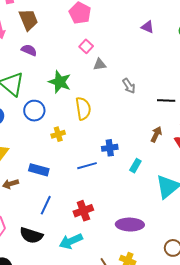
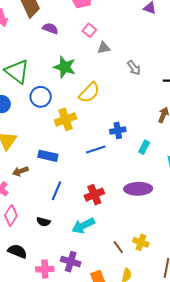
purple semicircle: (29, 50) -> (50, 28), moved
yellow semicircle: (83, 109) -> (89, 93), turned 55
yellow cross: (58, 134) -> (66, 119), size x1.5
purple ellipse: (130, 225) -> (138, 189), moved
black semicircle: (31, 235) -> (43, 222), size x0.6

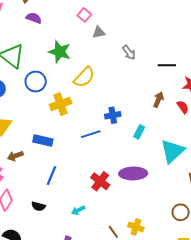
purple semicircle: (50, 28) -> (34, 18), moved
red cross: (94, 195) -> (100, 181), moved, turned -30
cyan arrow: (83, 226) -> (78, 210), size x0.6

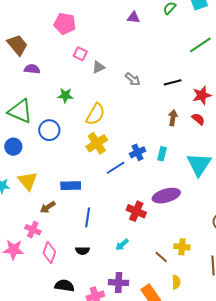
green star: (60, 52) -> (65, 95), size x0.7
yellow cross: (61, 104) -> (97, 143), moved
blue cross: (113, 115) -> (138, 152), moved

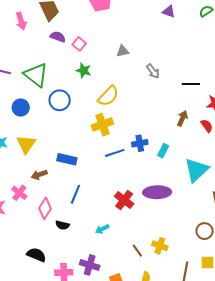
pink square: (80, 54) -> (79, 44), moved
pink diamond: (49, 252) -> (45, 208), moved

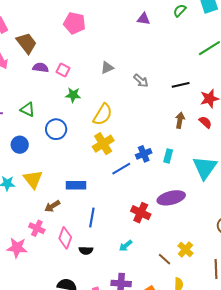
green triangle: (36, 75) -> (28, 109), size x0.6
yellow cross: (160, 246) -> (185, 250), turned 35

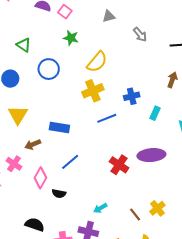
blue cross: (144, 154) -> (132, 96), moved
blue line: (92, 218) -> (70, 162), turned 30
cyan arrow: (126, 246) -> (100, 208), moved

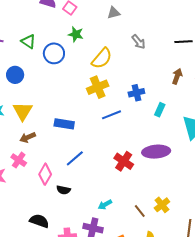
gray arrow: (140, 35) -> (139, 42), moved
blue circle: (49, 69) -> (54, 53), moved
brown arrow: (33, 144) -> (28, 137), moved

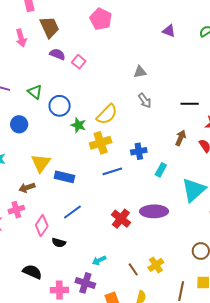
gray triangle: (114, 13) -> (140, 72), moved
green star: (76, 34) -> (78, 125), moved
yellow triangle: (23, 111) -> (41, 163), moved
pink cross: (19, 160) -> (16, 210), turned 35

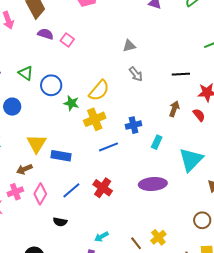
red cross: (121, 219) -> (103, 188), moved
pink diamond: (42, 226) -> (40, 194), moved

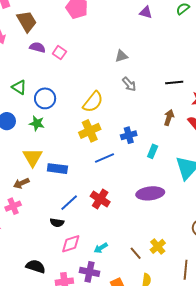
green star: (71, 103) -> (37, 123), moved
pink diamond: (40, 194) -> (71, 244), moved, turned 45
black semicircle: (60, 222) -> (57, 223), moved

